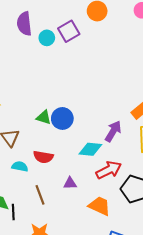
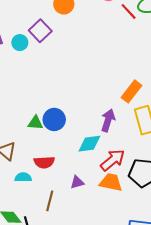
brown line: (40, 195) -> (50, 201), turned 48
orange trapezoid: (100, 206) -> (111, 182), moved

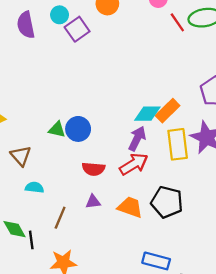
cyan circle: (20, 43) -> (60, 15), moved
cyan diamond: (89, 144) -> (147, 114), moved
red arrow: (113, 160) -> (134, 164), moved
red semicircle: (44, 162) -> (93, 169), moved

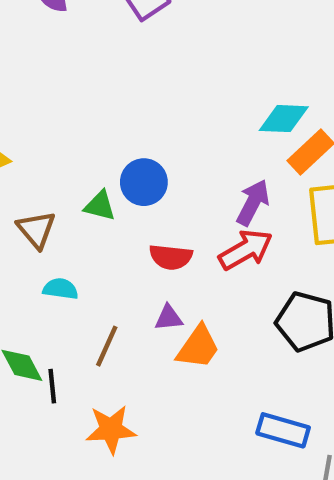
cyan diamond: (147, 114) -> (284, 119), moved
green triangle: (57, 130) -> (100, 206), moved
orange trapezoid: (130, 207) -> (198, 347), moved, turned 104

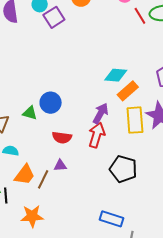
red arrow: (246, 250) -> (97, 135), turned -45
brown line: (107, 346) -> (43, 179), moved
orange trapezoid: (198, 347) -> (25, 175), moved

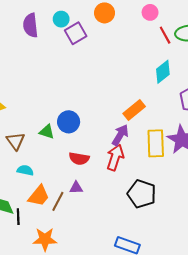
cyan diamond: (116, 75) -> (163, 72), moved, turned -45
orange rectangle: (128, 91) -> (134, 110), moved

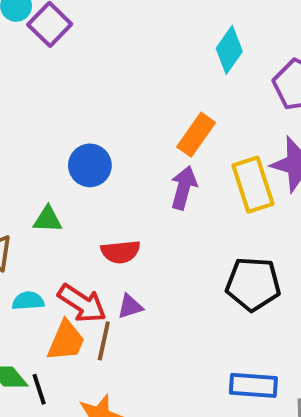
blue circle: (69, 122) -> (90, 165), moved
red arrow: (115, 157) -> (82, 303), moved, turned 120

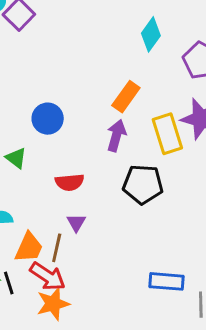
green triangle: (48, 219) -> (16, 158), turned 35
black pentagon: (253, 284) -> (143, 184), moved
red arrow: (82, 303) -> (48, 276), moved
purple triangle: (130, 306) -> (76, 223), turned -42

